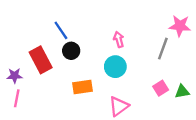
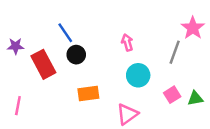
pink star: (180, 26) -> (193, 28), turned 30
cyan circle: (115, 67) -> (138, 75), moved
purple star: (15, 76) -> (15, 46), moved

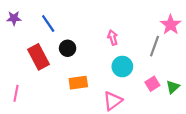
blue line: (65, 33) -> (48, 24), moved
purple star: (15, 46) -> (14, 18), moved
green triangle: (195, 98) -> (173, 87), turned -32

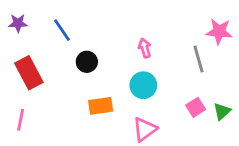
pink star: (171, 25) -> (219, 31), turned -30
gray line: (155, 46) -> (198, 59), turned -36
red rectangle: (39, 57) -> (29, 73), moved
cyan circle: (122, 67) -> (143, 85), moved

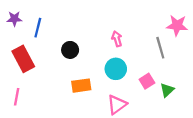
blue line: (62, 30) -> (38, 28), moved, turned 48
pink square: (196, 107) -> (147, 81), moved
green triangle: (222, 111) -> (167, 90), moved

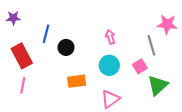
blue line: (38, 28) -> (46, 34), moved
pink square: (147, 81) -> (140, 66), moved
green triangle: (167, 90) -> (158, 85), size x1.5
pink line: (17, 97) -> (23, 85), moved

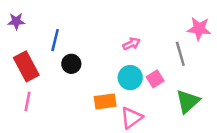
pink arrow: (110, 37) -> (131, 44), turned 80
black circle: (66, 47) -> (71, 64), moved
pink square: (140, 66) -> (155, 79), moved
orange rectangle: (77, 81) -> (105, 101), moved

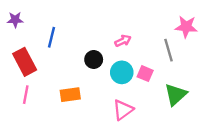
black circle: (71, 64) -> (94, 59), moved
pink square: (155, 79) -> (145, 74), turned -35
orange rectangle: (105, 101) -> (70, 95), moved

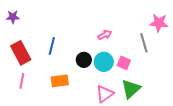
blue line: (51, 37) -> (52, 46), moved
black circle: (94, 59) -> (84, 60), moved
green triangle: (176, 95) -> (131, 89), moved

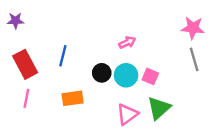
gray line: (144, 43) -> (194, 59), moved

